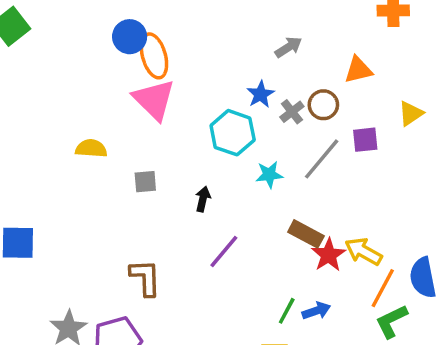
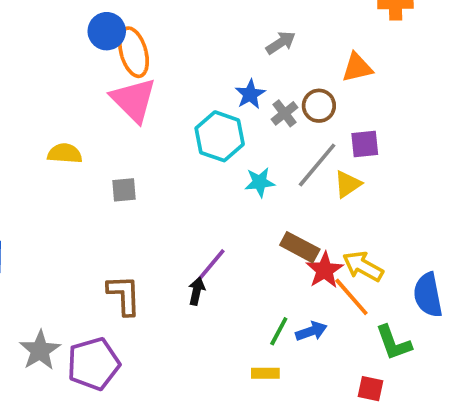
yellow triangle: (411, 114) -> (348, 184), moved
black arrow: (203, 199) -> (197, 291), moved
orange line: (383, 288) -> (351, 297), moved, turned -69
green L-shape: (391, 321) -> (393, 343), turned -84

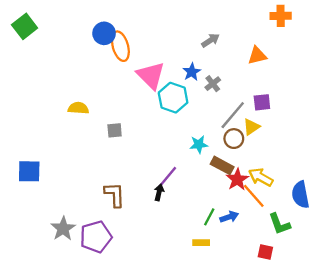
pink triangle: (134, 100) -> (151, 75), moved
brown circle: (319, 106) -> (234, 139), moved
cyan star: (260, 182) -> (199, 144), moved

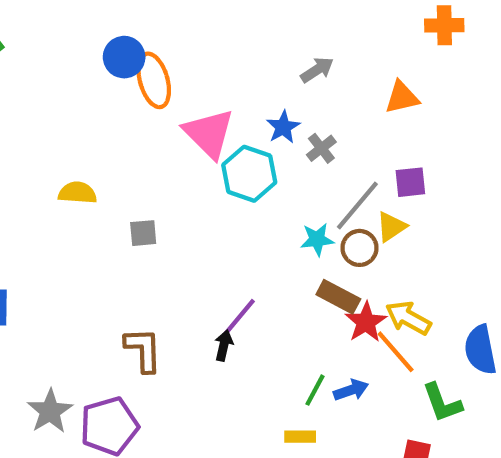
cyan star: (199, 144) -> (317, 239), moved

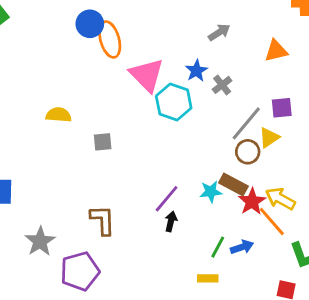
cyan star: (317, 239) -> (211, 192), moved
black arrow: (224, 345) -> (171, 221), moved
gray star: (50, 411) -> (40, 241), moved

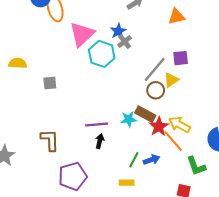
pink triangle: (147, 75) -> (82, 34), turned 32
gray cross: (222, 85) -> (125, 42), moved
purple line: (167, 199) -> (97, 124), turned 45
purple pentagon: (80, 271) -> (73, 176), moved

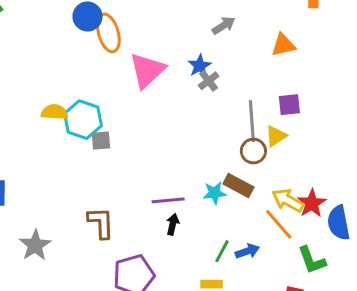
cyan hexagon: (102, 54) -> (83, 120), moved
gray line: (155, 70) -> (252, 121), turned -44
red star: (159, 127) -> (312, 203), moved

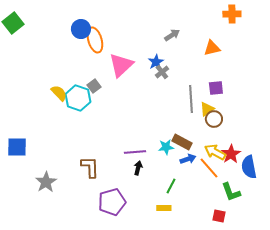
yellow semicircle: (55, 112) -> (59, 93), turned 42
gray square: (101, 141) -> (94, 86), moved, turned -32
brown circle: (253, 151) -> (214, 119), moved
blue arrow: (247, 251) -> (188, 159), moved

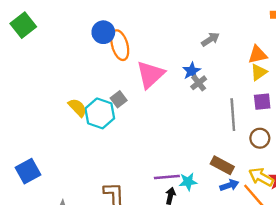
yellow triangle: (207, 109) -> (259, 72), moved
blue square: (17, 147) -> (28, 171), turned -30
cyan star: (166, 147) -> (188, 182), moved

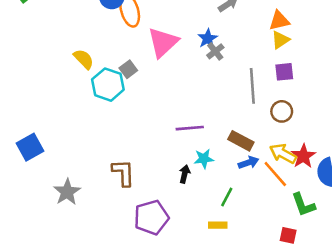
yellow semicircle: (77, 108) -> (84, 59), moved
purple line: (167, 177) -> (190, 128), moved

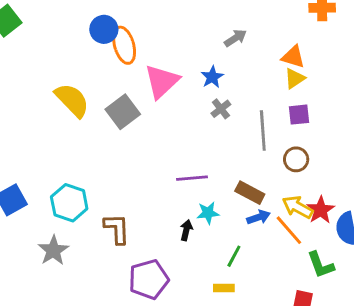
orange triangle: (279, 21) -> (293, 57), turned 30
gray cross: (215, 51) -> (221, 109), moved
yellow semicircle: (84, 59) -> (72, 100), size x1.5
gray square: (128, 69) -> (123, 112), size x1.6
cyan hexagon: (108, 85) -> (69, 203), moved

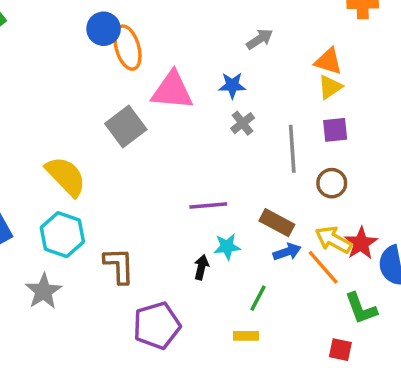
blue star: (212, 77) -> (232, 85), turned 30
pink triangle: (162, 81) -> (172, 91), turned 48
yellow semicircle: (72, 100) -> (66, 176), moved

